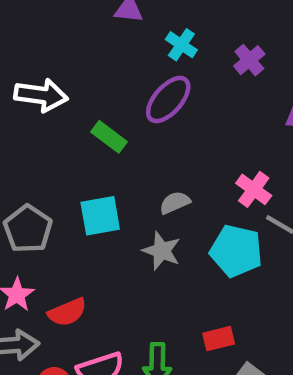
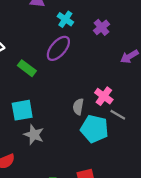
gray semicircle: (175, 203) -> (78, 107), moved, turned -56
gray star: (162, 251) -> (34, 135), moved

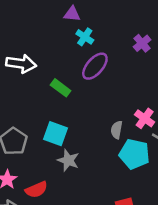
cyan cross: (65, 19) -> (85, 37), moved
cyan square: (22, 110) -> (55, 134), turned 30

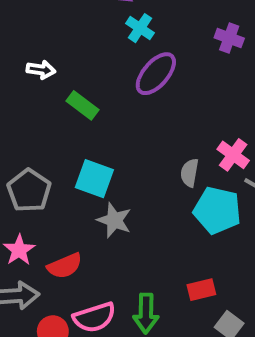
purple cross: (142, 43) -> (229, 38), turned -30
white arrow: (21, 64) -> (41, 70), size x0.6
green rectangle: (61, 88) -> (83, 105), moved

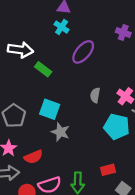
cyan cross: (140, 28) -> (62, 27), moved
white arrow: (41, 70) -> (20, 50), size x1.6
gray semicircle: (190, 173) -> (95, 95), moved

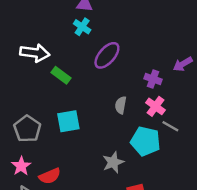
purple cross: (123, 32) -> (153, 79), moved
cyan square: (50, 109) -> (68, 121), turned -30
gray star: (60, 132) -> (113, 162), moved, turned 30

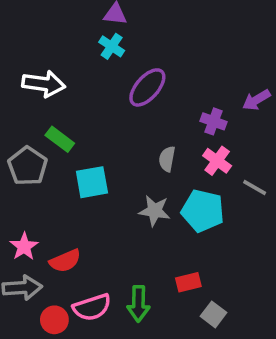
green rectangle: (61, 75) -> (60, 139), moved
gray line: (170, 126) -> (255, 188), moved
gray pentagon: (27, 129) -> (28, 166), moved
gray star: (113, 162) -> (155, 211), moved, turned 30

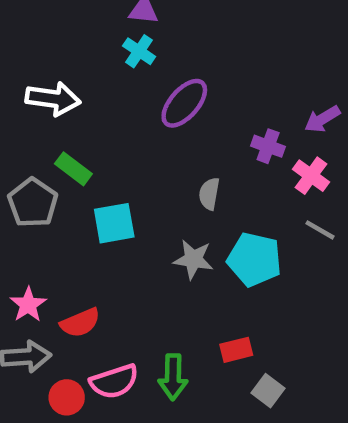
pink cross: (217, 161) -> (311, 176), moved

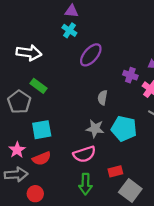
cyan square: (114, 223) -> (42, 130), moved
pink semicircle: (114, 382) -> (84, 154), moved
gray square: (268, 391) -> (130, 191), size x1.5

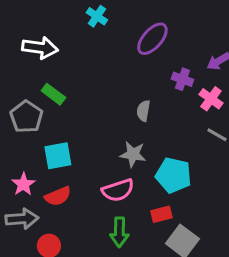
purple ellipse: (91, 55) -> (152, 39), moved
cyan pentagon: (124, 129) -> (173, 175), moved

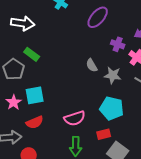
gray semicircle: (143, 111) -> (92, 65), turned -40
gray star: (133, 154) -> (113, 75), moved
pink star: (23, 184) -> (14, 102), moved

